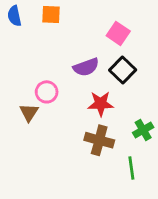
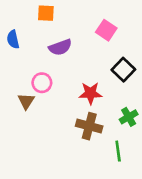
blue semicircle: (14, 16) -> (13, 39), moved
purple semicircle: (86, 67) -> (60, 47), moved
black square: (123, 70) -> (123, 70), moved

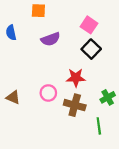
black square: (123, 70) -> (91, 49), moved
pink circle: (42, 83) -> (48, 93), moved
brown triangle: (26, 101) -> (13, 97), moved, turned -40

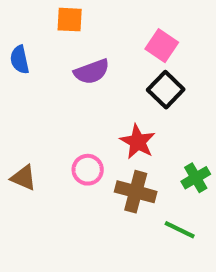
red star: (76, 78) -> (138, 142), turned 30
green line: (99, 126) -> (180, 230), turned -56

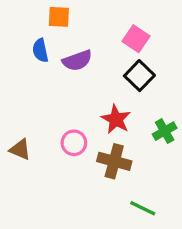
blue semicircle: (20, 60) -> (40, 50), moved
green cross: (196, 178) -> (165, 131), moved
green line: (180, 230) -> (143, 208), moved

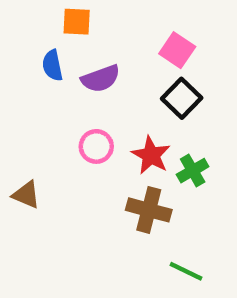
green cross: (165, 131) -> (193, 171), moved
pink circle: (74, 143) -> (96, 146), moved

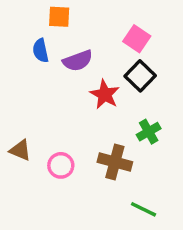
pink circle: (96, 146) -> (61, 165), moved
red star: (151, 155) -> (105, 94), moved

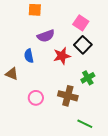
blue semicircle: (41, 51) -> (29, 56), moved
red star: (105, 94) -> (62, 56), turned 30
brown triangle: (20, 150) -> (12, 74), moved

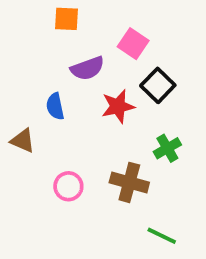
pink square: (81, 23) -> (133, 44), moved

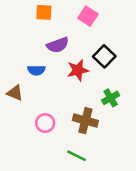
pink square: (133, 44) -> (88, 16), moved
blue semicircle: (55, 106) -> (36, 70), turned -78
green line: (162, 236) -> (77, 156), moved

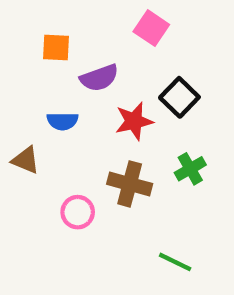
orange square: (44, 12) -> (56, 48), moved
brown cross: (85, 121) -> (130, 184), moved
green line: (77, 156) -> (175, 262), moved

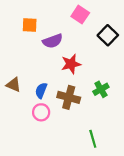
black square: (179, 97) -> (108, 35), moved
blue semicircle: (62, 121) -> (41, 90), moved, turned 112
green line: (175, 262) -> (93, 139), turned 48

